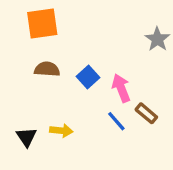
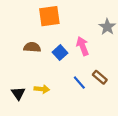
orange square: (42, 23) -> (49, 16), moved
pink arrow: (121, 88) -> (83, 46), moved

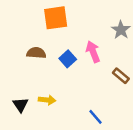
brown rectangle: (100, 77) -> (121, 76), moved
blue line: (79, 83) -> (95, 117), moved

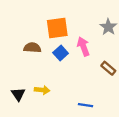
orange square: (56, 18) -> (57, 28), moved
blue line: (95, 117) -> (86, 105), turned -40

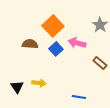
orange square: (57, 28) -> (53, 26), turned -35
pink arrow: (83, 46) -> (77, 43), turned -54

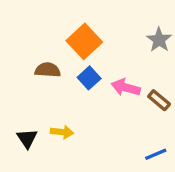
pink arrow: (77, 43) -> (126, 87), moved
blue line: (79, 97) -> (156, 154), moved, turned -32

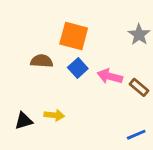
orange square: (84, 41) -> (74, 36), turned -32
black triangle: (27, 138) -> (24, 121), turned 48

